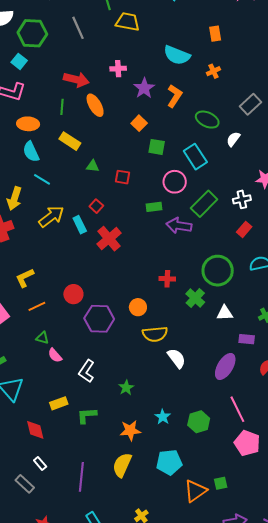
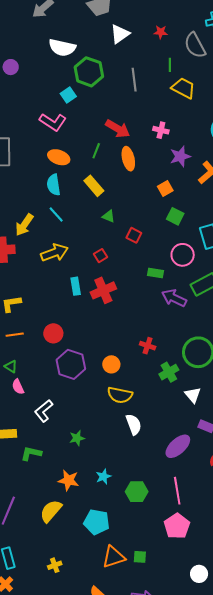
cyan rectangle: (80, 225) -> (76, 286), moved
white triangle: (225, 313) -> (193, 395), turned 36

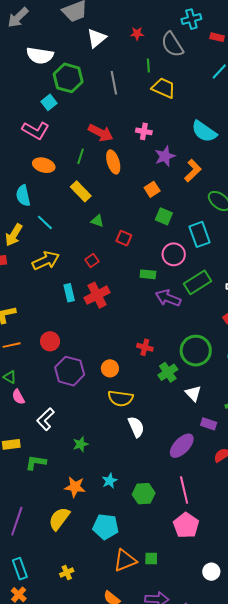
cyan semicircle: (54, 185) -> (23, 196), moved

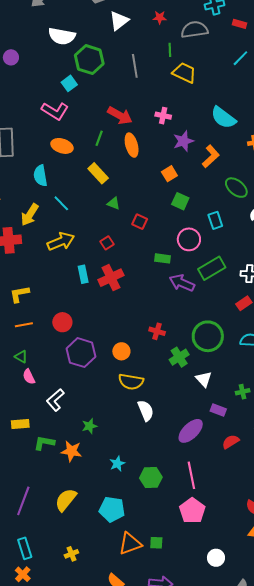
gray semicircle: (172, 44) -> (194, 30), turned 112
cyan rectangle: (199, 234) -> (215, 220), size x0.7
orange star: (75, 487) -> (71, 451), moved

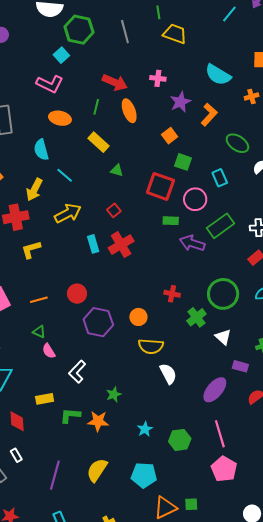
red square: (140, 222) -> (160, 186), moved, size x1.8
yellow L-shape: (19, 294) -> (31, 250), moved

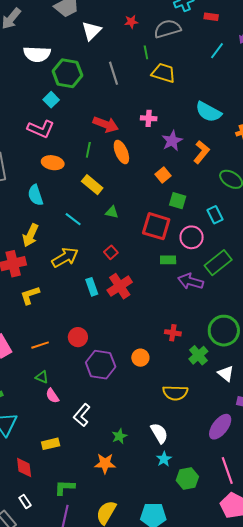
cyan line: (65, 175) -> (73, 219), moved
yellow semicircle: (151, 346) -> (175, 393), moved
white semicircle: (168, 374) -> (159, 433), moved
green L-shape: (70, 415) -> (65, 487), moved
cyan star: (145, 429) -> (164, 459), moved

